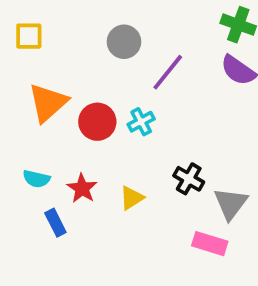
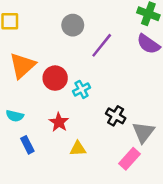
cyan cross: (141, 122) -> (82, 89), moved
red star: (82, 188) -> (59, 122), moved
yellow triangle: (132, 198) -> (78, 149), moved, turned 30
pink rectangle: (210, 244) -> (129, 159), turned -65

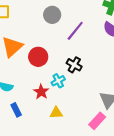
cyan cross: (82, 89) -> (58, 81), moved
black cross: (116, 116) -> (74, 65), moved

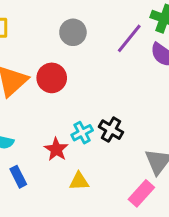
purple line: (75, 31) -> (129, 38), moved
red circle: (38, 57) -> (52, 78), moved
black cross: (74, 65) -> (111, 130), moved

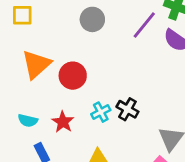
red circle: (52, 78) -> (73, 76), moved
red star: (56, 149) -> (63, 122), moved

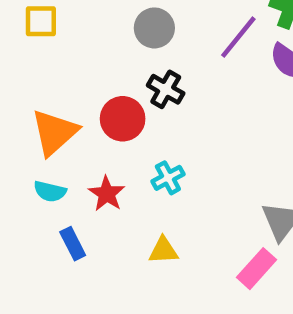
orange triangle: (36, 64) -> (54, 132), moved
black cross: (127, 109) -> (166, 89), moved

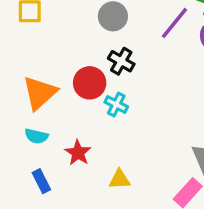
cyan cross: (168, 178) -> (116, 104), moved, turned -35
red star: (107, 194) -> (78, 153), moved
blue rectangle: (73, 244) -> (41, 181), moved

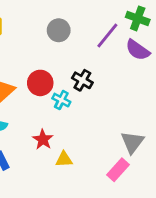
black cross: (121, 61) -> (82, 80), moved
red star: (78, 153) -> (43, 140), moved

